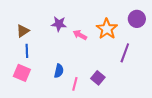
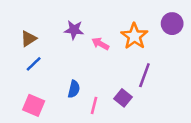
blue line: (27, 51) -> (34, 64), turned 48
purple line: (125, 53) -> (144, 75), moved
pink square: (22, 73) -> (34, 105), moved

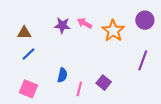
brown triangle: (29, 39) -> (24, 33), turned 32
pink arrow: (100, 44) -> (85, 23), moved
purple line: (144, 75) -> (143, 60), moved

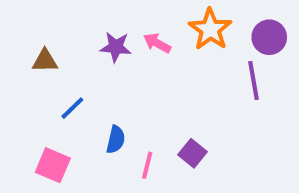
orange star: (113, 31) -> (210, 29), moved
blue line: (28, 54) -> (72, 108), moved
purple line: (143, 60) -> (253, 81), moved, turned -30

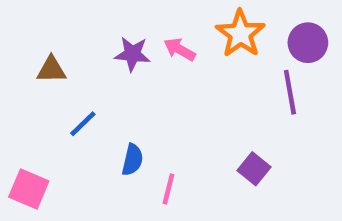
purple square: (192, 153) -> (254, 169), moved
pink square: (53, 165) -> (29, 189), moved

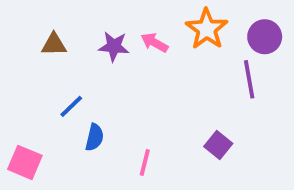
brown triangle: (51, 70) -> (54, 44), moved
blue semicircle: (132, 160) -> (94, 137), moved

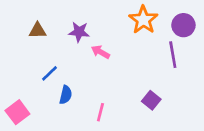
pink arrow: (154, 43) -> (100, 52), moved
pink square: (25, 162) -> (17, 112), turned 30

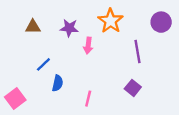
orange star: (143, 20) -> (110, 21), moved
pink arrow: (100, 52) -> (88, 46), turned -112
purple line: (173, 55) -> (138, 51), moved

